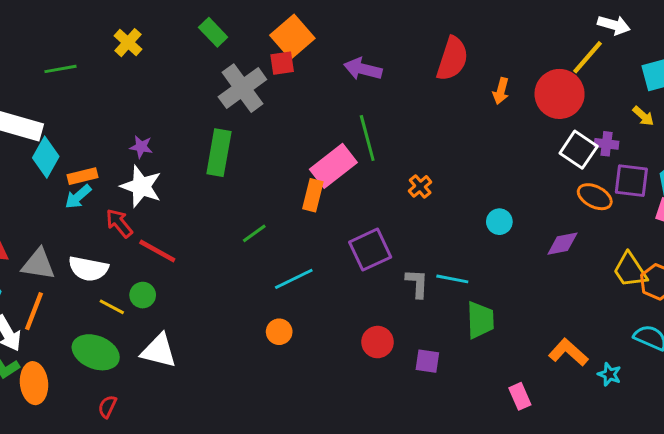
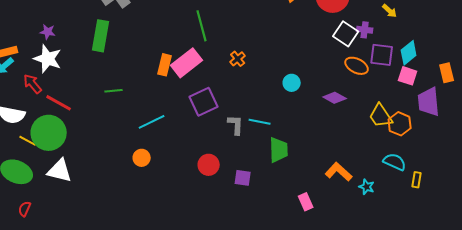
pink rectangle: (333, 166) -> (187, 63), moved
green line: (254, 233) -> (114, 91), moved, turned 30
purple diamond: (562, 244) -> (335, 98), turned 40
green circle: (143, 295) -> (49, 133), size x2.0

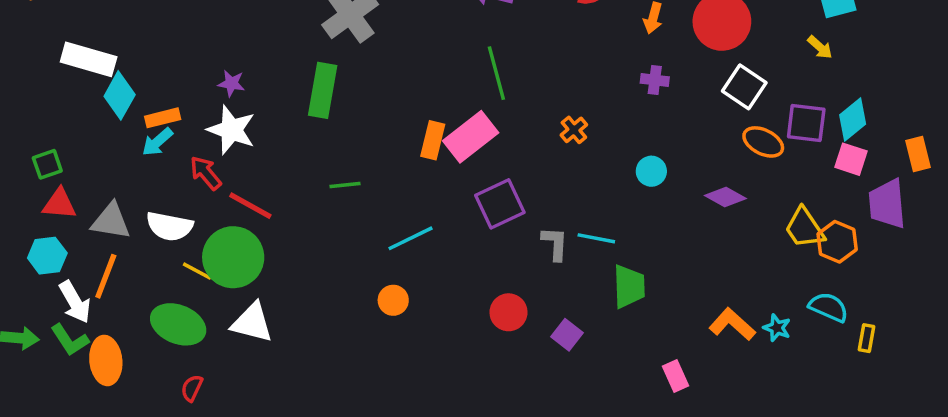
purple cross: (365, 30) -> (655, 80), moved
orange cross: (238, 59) -> (574, 130), moved
purple square: (243, 178) -> (567, 335), turned 30
cyan star: (367, 187) -> (777, 328), moved

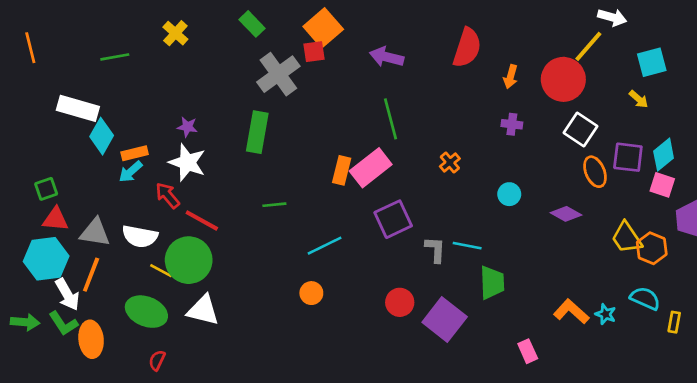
orange ellipse: (763, 142) -> (595, 172), turned 40
cyan hexagon: (47, 256) -> (46, 259), size x1.5
purple square: (567, 335) -> (445, 319), size x1.8

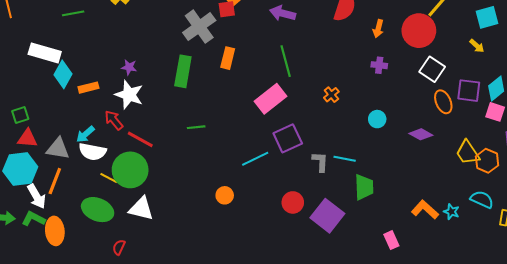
orange rectangle: (342, 170) -> (228, 58), moved
cyan arrow: (131, 172) -> (85, 134), moved
cyan line: (325, 246) -> (255, 159), moved
green L-shape: (63, 323) -> (33, 219), turned 150
red semicircle: (157, 360) -> (119, 247), moved

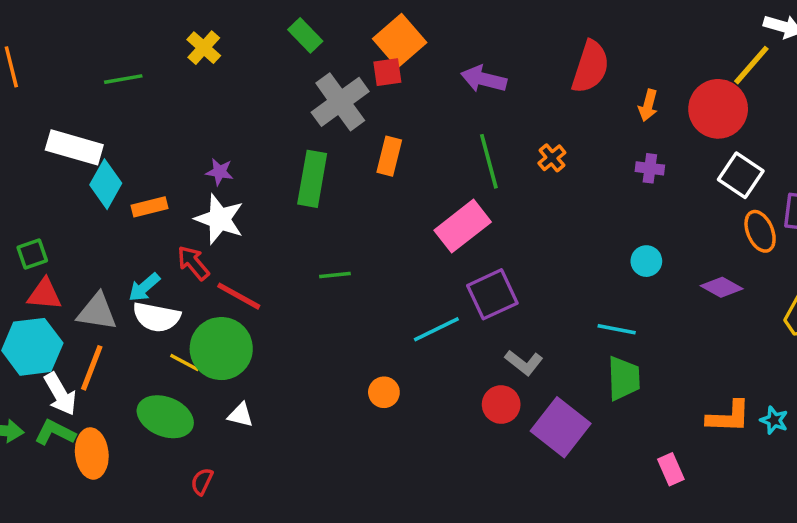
orange cross: (331, 95) -> (552, 158), moved
cyan line: (345, 159) -> (617, 329), moved
gray L-shape: (320, 162) -> (524, 363), moved, turned 125
white triangle: (141, 209) -> (240, 415), size x0.6
orange L-shape: (425, 210) -> (729, 417), turned 140

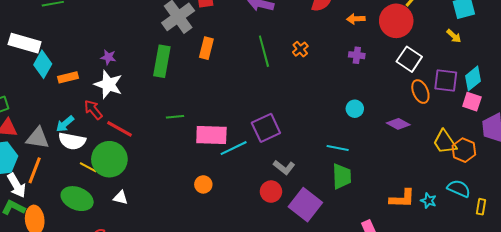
orange arrow: (648, 105) -> (356, 19), turned 72
pink rectangle: (463, 226) -> (211, 135), moved, turned 40

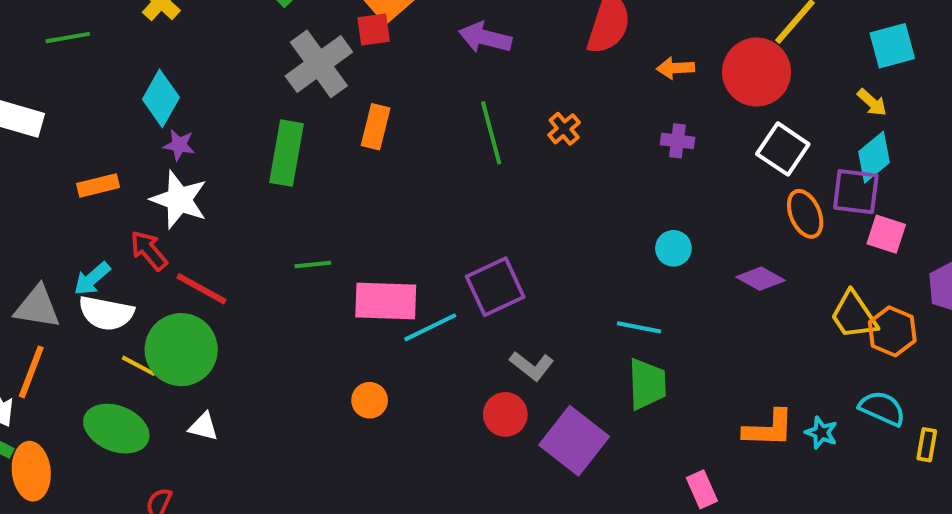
cyan diamond: (43, 64) -> (161, 98), moved
cyan diamond: (473, 78) -> (874, 157), moved
pink square: (472, 102) -> (886, 234), moved

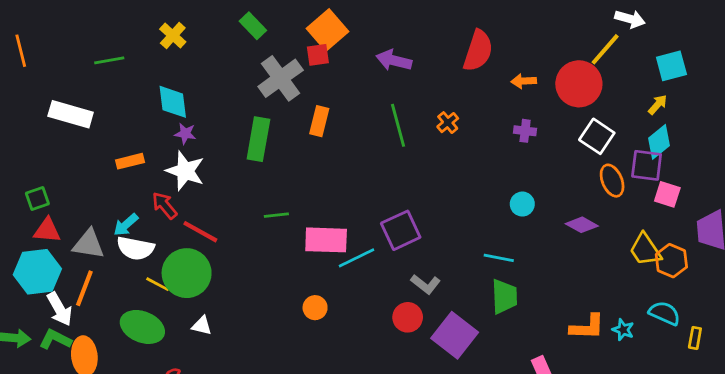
cyan diamond: (161, 98) -> (173, 102), turned -36
yellow arrow: (872, 102) -> (658, 105), turned -90

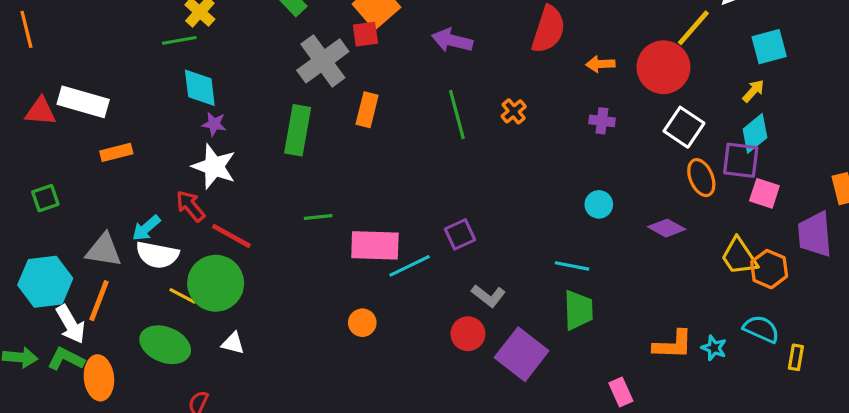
green line: (109, 60) -> (179, 40), moved
orange rectangle: (130, 161) -> (116, 152), moved
red triangle: (47, 230) -> (41, 111), moved
purple square: (401, 230) -> (460, 234), size x0.7

